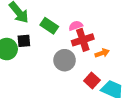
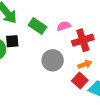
red cross: (83, 40) -> (83, 40), moved
orange arrow: (102, 53) -> (85, 64), moved

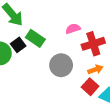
green rectangle: (37, 26) -> (35, 38), moved
black square: (12, 41) -> (18, 45), turned -32

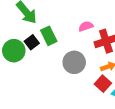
green rectangle: (35, 38) -> (49, 36), turned 30

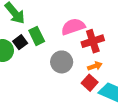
pink semicircle: (86, 26) -> (73, 27), size x1.6

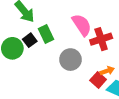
pink semicircle: (73, 27) -> (82, 25), turned 75
orange arrow: (95, 66) -> (107, 71), moved

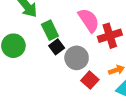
black square: (30, 40) -> (57, 47), moved
red square: (98, 80) -> (90, 80), moved

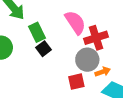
gray circle: (77, 58) -> (87, 60), moved
red square: (90, 80) -> (76, 82), turned 35

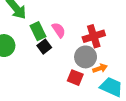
pink semicircle: (75, 22) -> (59, 30), moved, size x0.7
red square: (76, 82) -> (75, 78), turned 35

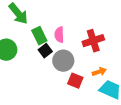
pink semicircle: (59, 30) -> (59, 35), turned -147
gray circle: (86, 57) -> (63, 61), moved

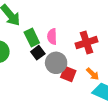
orange arrow: (99, 72) -> (93, 74), turned 64
red square: (75, 81) -> (68, 74), moved

